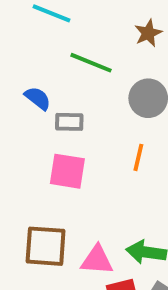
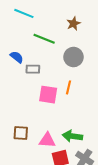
pink square: (67, 171) -> (48, 95), moved
brown square: (46, 246) -> (21, 133), size x0.7

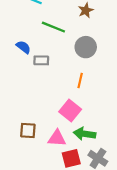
pink square: (48, 95) -> (70, 110), moved, turned 30

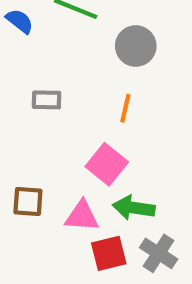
blue semicircle: (23, 47) -> (20, 21), moved
gray rectangle: (41, 60) -> (47, 100), moved

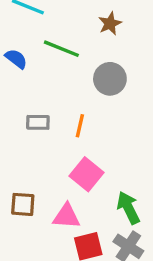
orange line: (125, 108) -> (80, 126), moved
green arrow: (134, 208) -> (128, 208), moved, turned 56

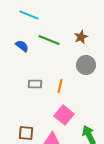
brown star: (110, 24) -> (81, 37), moved
gray circle: (110, 79) -> (86, 65), moved

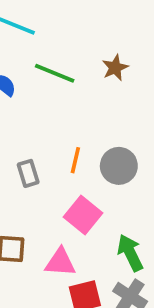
gray circle: (86, 65) -> (119, 166), moved
gray rectangle: (35, 84) -> (28, 173), moved, turned 72

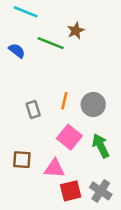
brown star: (115, 68) -> (76, 31), moved
green arrow: (130, 253) -> (101, 146), moved

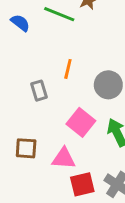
orange line: (64, 101) -> (68, 69), moved

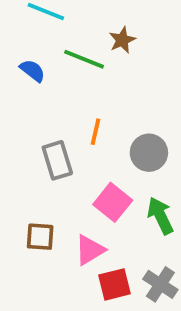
gray rectangle: (39, 91) -> (57, 160), size x1.4
pink triangle: (64, 158) -> (90, 250), turned -35

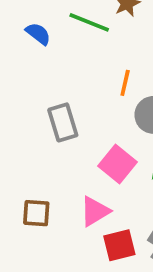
orange line: (95, 132) -> (125, 83), moved
brown square: (40, 237) -> (36, 213), moved

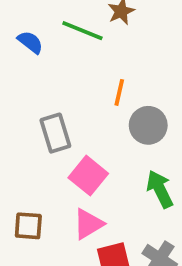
pink square: (118, 164) -> (88, 176), moved

